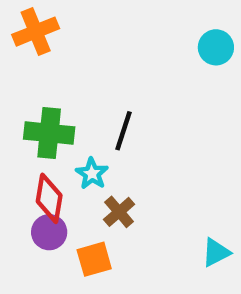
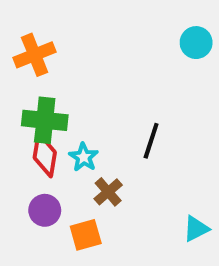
orange cross: (36, 32) -> (35, 55), moved
black line: (124, 131) -> (151, 141), moved
red diamond: (49, 198) -> (45, 155), moved

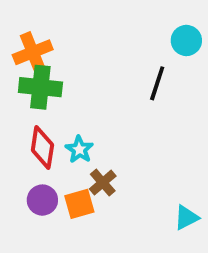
green cross: (45, 120) -> (40, 87), moved
black line: (151, 141) -> (157, 83), moved
orange square: (86, 235) -> (79, 204), moved

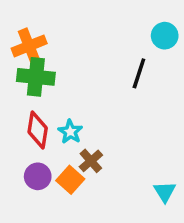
orange square: (79, 204) -> (70, 180), turned -32
cyan triangle: (186, 218) -> (165, 192), turned -35

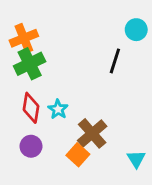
green cross: (36, 77) -> (30, 64), turned -32
brown cross: (91, 161) -> (92, 133), moved, size x1.5
orange square: (70, 180) -> (78, 155), moved

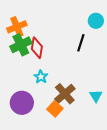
red diamond: (31, 108) -> (37, 48), moved
purple circle: (31, 146) -> (22, 103), size x1.5
cyan triangle: (136, 159) -> (96, 96), moved

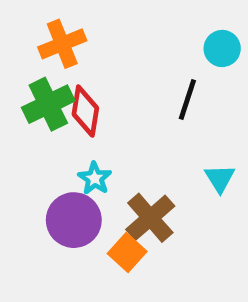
orange cross: (17, 27) -> (62, 44), moved
cyan triangle: (96, 96) -> (220, 178), moved
purple circle: (22, 103) -> (74, 220), moved

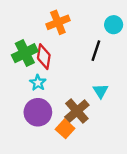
orange cross: (62, 44) -> (58, 22), moved
cyan star: (95, 178) -> (38, 83), moved
cyan triangle: (220, 178) -> (101, 91), moved

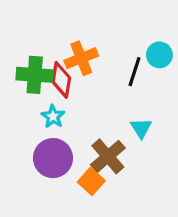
orange cross: (58, 22) -> (81, 58), moved
cyan circle: (114, 25) -> (159, 55), moved
green cross: (25, 53) -> (35, 75), turned 30

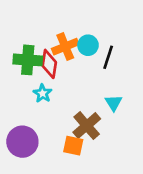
cyan circle: (159, 55) -> (88, 45), moved
purple circle: (53, 158) -> (22, 142), moved
orange square: (91, 181) -> (73, 146), turned -30

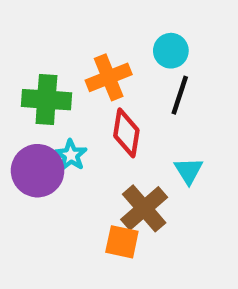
cyan circle: (88, 45) -> (171, 51), moved
red diamond: (49, 64) -> (126, 133), moved
purple circle: (22, 142) -> (38, 171), moved

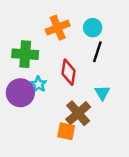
orange cross: (109, 77) -> (58, 28), moved

